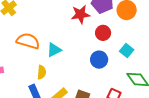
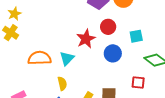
red star: (80, 14) -> (86, 39), moved
cyan square: (127, 51) -> (136, 36), turned -32

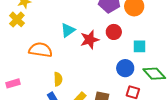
blue circle: (113, 53) -> (125, 68), moved
cyan triangle: (67, 58) -> (68, 30), moved

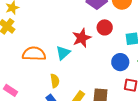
cyan triangle: (68, 30) -> (63, 53), moved
pink rectangle: (13, 83) -> (11, 90), turned 56

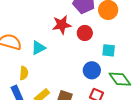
red star: (82, 38) -> (62, 25), moved

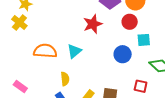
red circle: (85, 33) -> (130, 22), moved
blue circle: (92, 70) -> (123, 54), moved

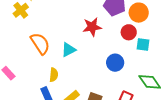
cyan square: (144, 40) -> (143, 45), moved
orange semicircle: (45, 51) -> (40, 43), turned 40

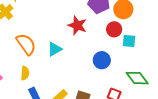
red star: (92, 27) -> (77, 25), turned 30
yellow semicircle: (54, 75) -> (25, 73), moved

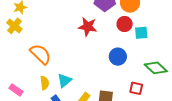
cyan triangle: (55, 49) -> (64, 80), moved

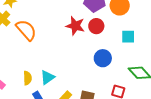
red circle: (125, 24) -> (96, 26), moved
orange semicircle: (40, 54) -> (26, 30), moved

